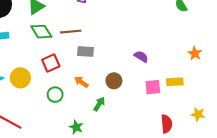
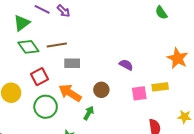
orange star: (195, 53) -> (178, 58), size x1.5
orange arrow: (81, 82) -> (70, 93), size x1.6
green circle: (55, 95) -> (46, 107), size x1.5

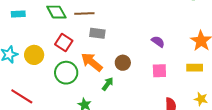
purple semicircle: (126, 65) -> (158, 42), moved
red square: (40, 77) -> (64, 42), turned -36
yellow rectangle: (160, 87) -> (195, 68), moved

